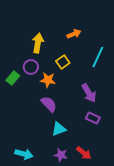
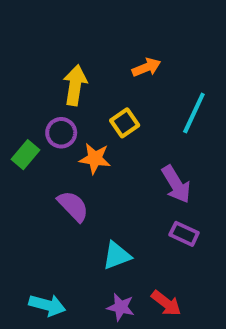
purple semicircle: (49, 104) -> (73, 206), moved

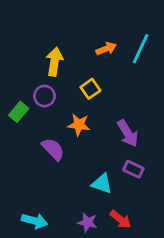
cyan line: (194, 113) -> (141, 49), moved
orange star: (95, 159) -> (79, 125), moved
cyan triangle: (117, 256) -> (102, 184), moved, turned 40

